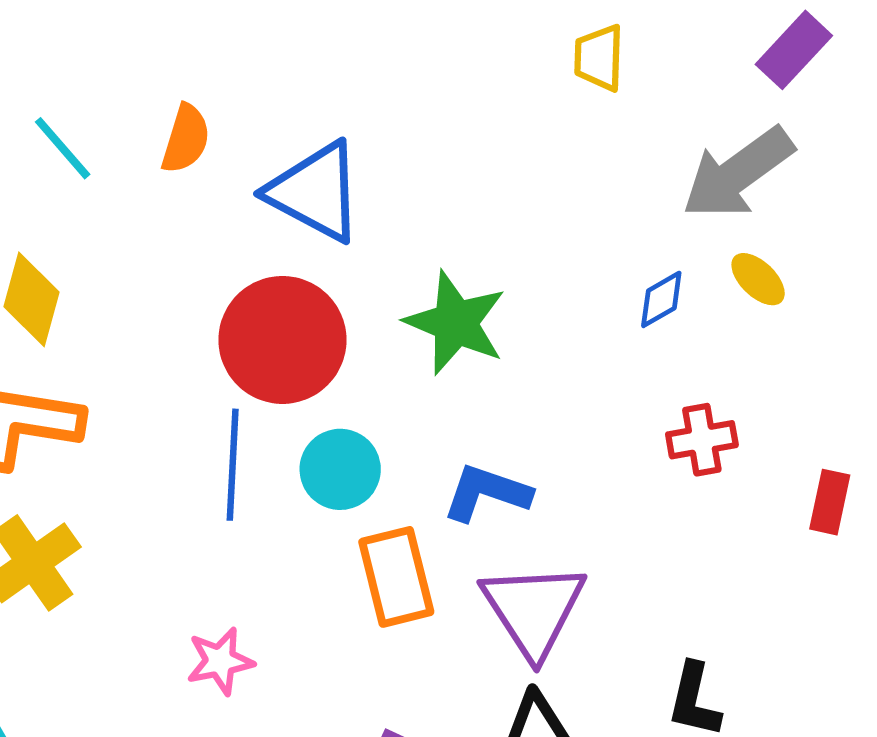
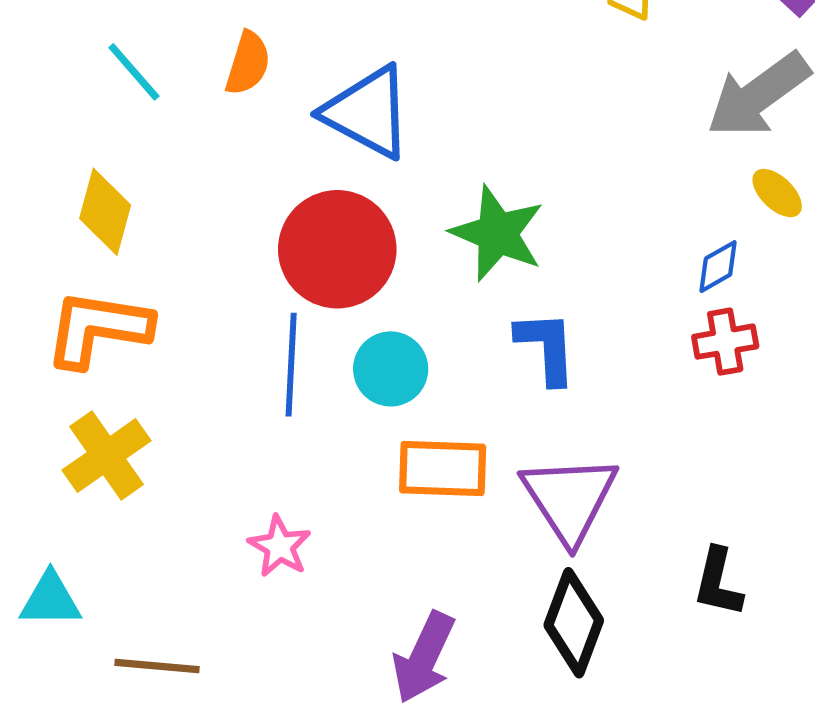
blue diamond: (661, 299) -> (718, 267), moved
blue L-shape: (487, 493) -> (546, 347), moved, turned 68
orange rectangle: (396, 577) -> (443, 468), turned -74
pink star: (220, 661) -> (280, 546), turned -30

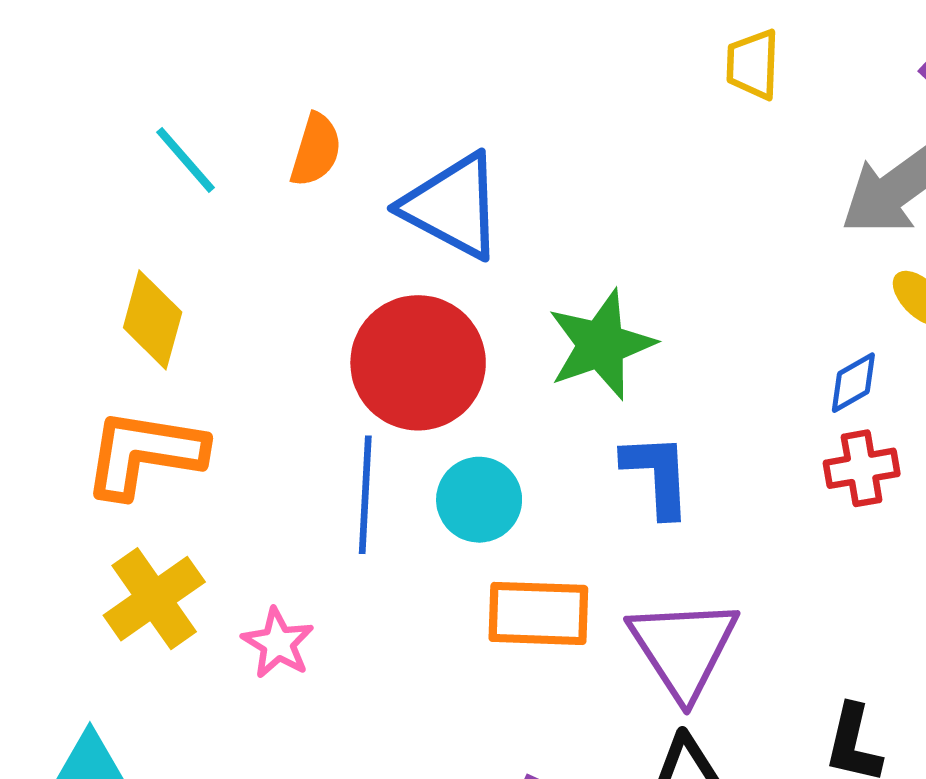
green star: (497, 233) -> (601, 345), turned 30
pink star: (280, 546) -> (278, 643), moved

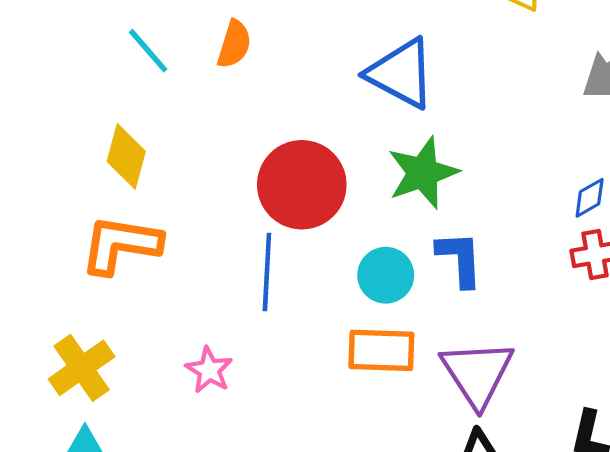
blue triangle: (453, 206) -> (401, 74), moved
cyan circle: (479, 500) -> (386, 275), moved
yellow cross: (154, 599) -> (82, 368), moved

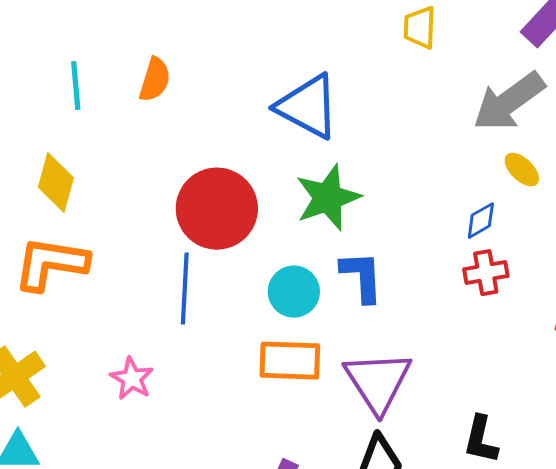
cyan line: (148, 51) -> (76, 86), turned 36

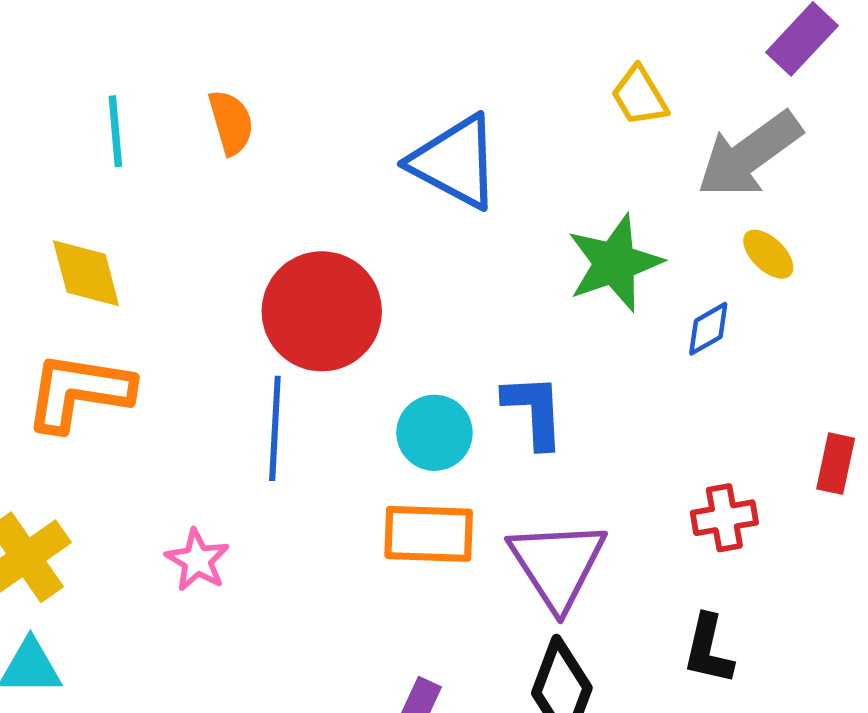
yellow trapezoid: (420, 28) -> (639, 96), moved, turned -33
orange semicircle: (155, 80) -> (231, 122), turned -33
yellow diamond: (56, 183) -> (86, 273), turned -30
green star: (328, 198) -> (615, 263), moved
red cross: (486, 273) -> (724, 518), moved

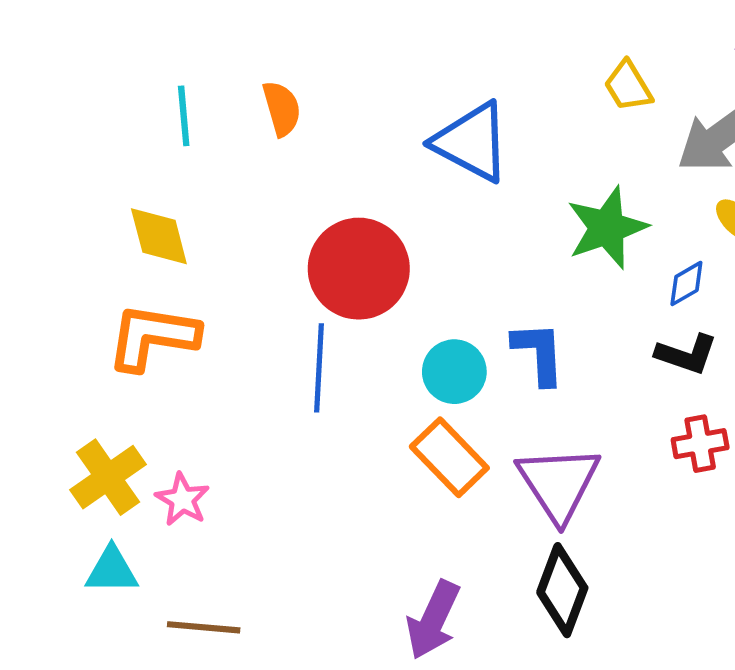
orange rectangle: (429, 534) -> (449, 457), turned 44
pink star: (197, 560) -> (182, 499), moved
black L-shape: (708, 649) -> (686, 354), moved, turned -84

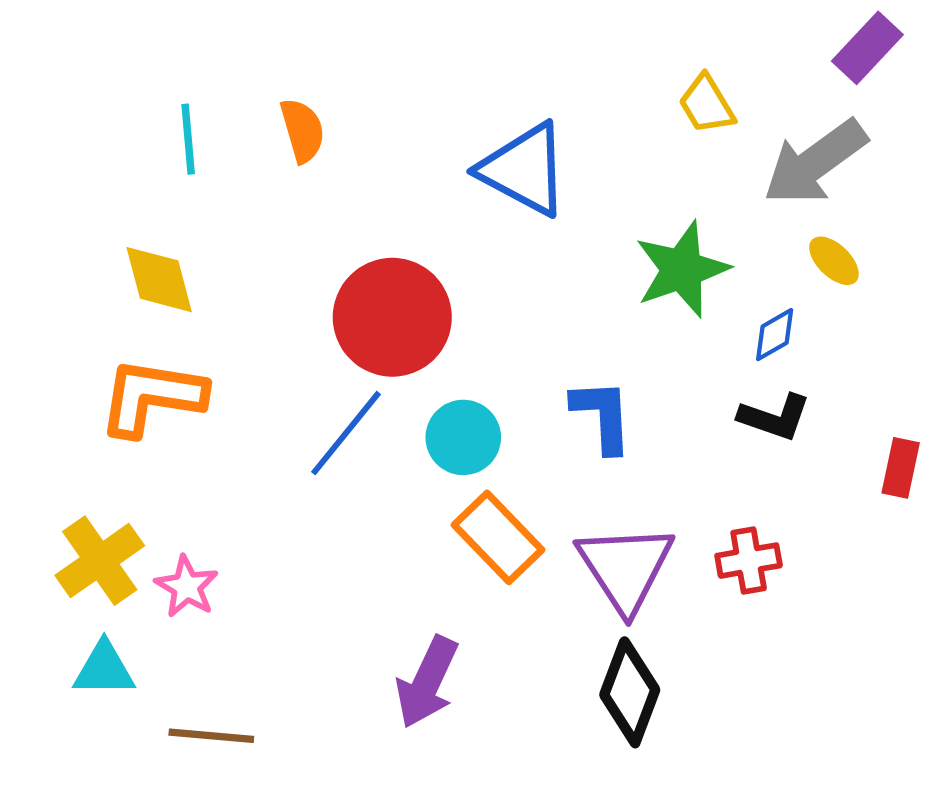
blue line: (319, 368) -> (346, 433), turned 36
cyan circle: (454, 372) -> (463, 437), moved
red cross: (700, 444) -> (749, 561), moved
purple arrow: (433, 620) -> (427, 682), moved

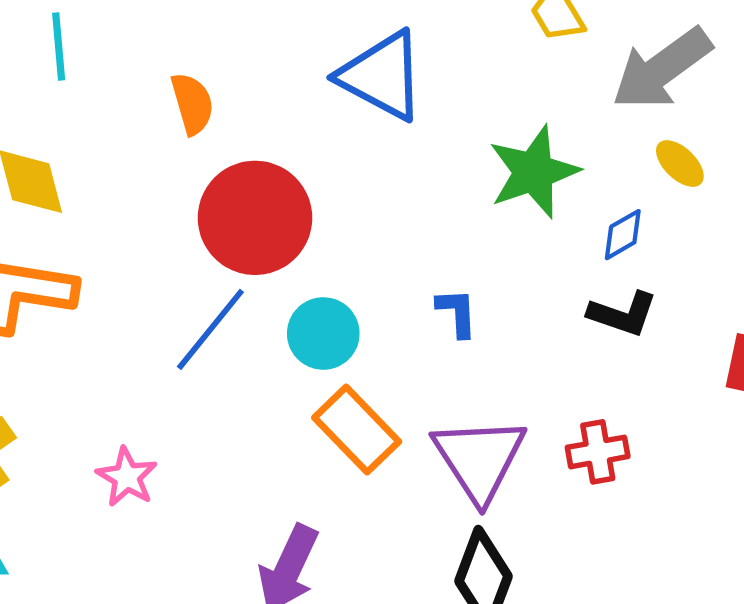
orange semicircle: (302, 130) -> (192, 104), moved
blue L-shape: (602, 416) -> (457, 313), size x0.7
pink star: (187, 587) -> (127, 477), moved

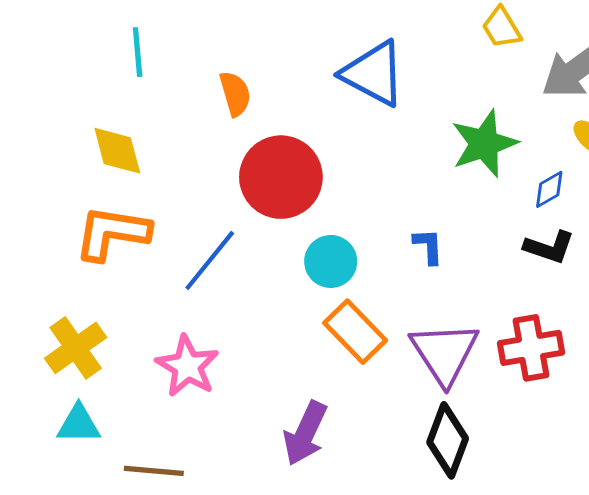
blue line: (210, 329) -> (210, 260), moved
red cross: (598, 452) -> (531, 348), size x1.4
pink star: (127, 477) -> (187, 366), size x1.4

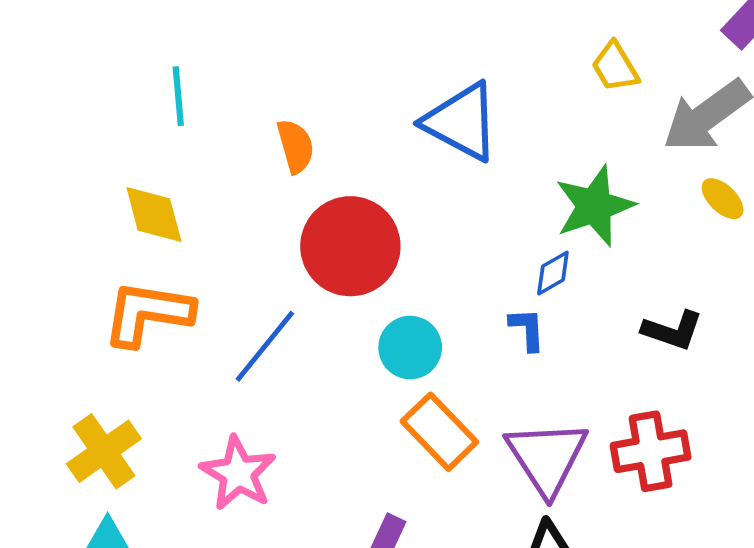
blue diamond: (549, 189) -> (553, 273), moved

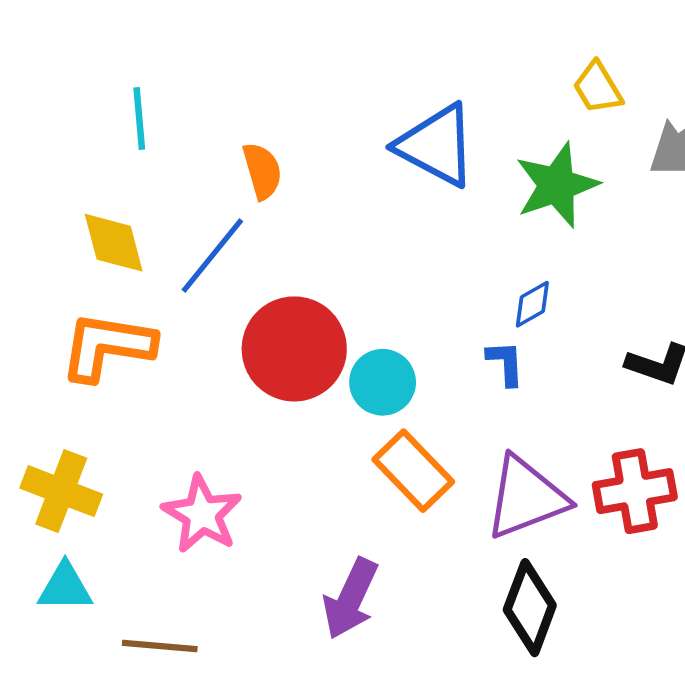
green star: (594, 206) -> (557, 185), moved
red circle: (350, 246) -> (294, 349), moved
blue line: (265, 346) -> (212, 255), moved
yellow cross: (104, 451) -> (61, 491), turned -34
purple triangle: (547, 457) -> (526, 497), turned 42

